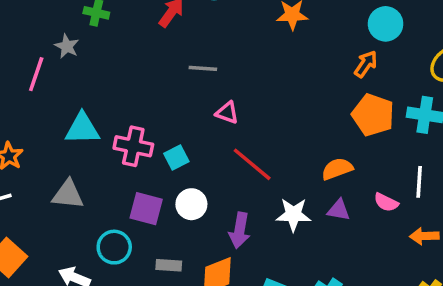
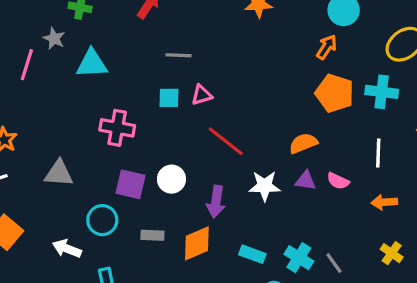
pink triangle: (227, 113) -> (202, 95), turned -35
cyan triangle: (82, 129) -> (92, 64), moved
cyan square: (176, 158) -> (169, 98), moved, turned 30
pink semicircle: (386, 202) -> (338, 181), moved

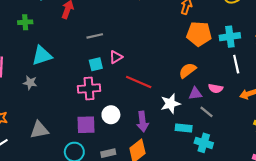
gray star: (54, 38) -> (30, 83), moved
cyan cross: (382, 92) -> (230, 37), moved
pink cross: (117, 128) -> (89, 89), moved
cyan rectangle: (252, 254) -> (184, 128), moved
gray line: (334, 263) -> (206, 112), moved

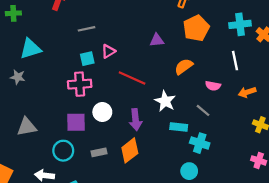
orange pentagon: (199, 34) -> (196, 28), turned -30
cyan cross: (230, 37) -> (240, 24), moved
purple triangle: (195, 94) -> (157, 40), moved
white star: (170, 104) -> (165, 101), turned -30

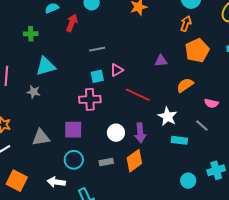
white circle: (102, 112) -> (116, 133), moved
purple square: (76, 122) -> (73, 130), moved
cyan cross: (200, 143) -> (216, 170), moved, turned -36

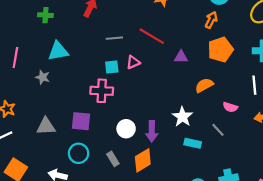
red line: (138, 95) -> (152, 36), moved
gray rectangle: (106, 162) -> (113, 159), turned 64

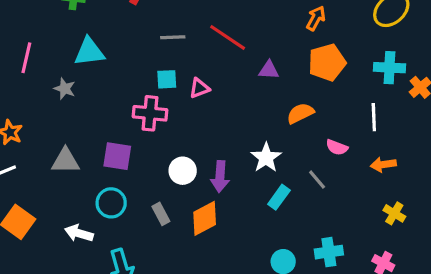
pink triangle: (133, 62) -> (199, 88), moved
cyan rectangle: (193, 143) -> (279, 197), turned -70

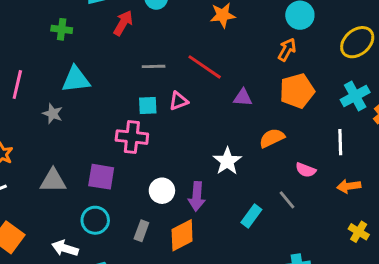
cyan cross: (389, 68) -> (355, 96), turned -32
pink triangle: (199, 88) -> (179, 101), moved
white star: (266, 158) -> (227, 161), moved
gray rectangle: (161, 214) -> (141, 231), turned 48

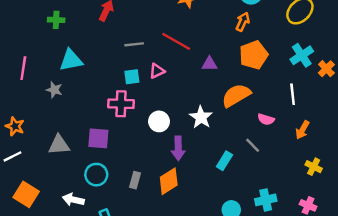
orange semicircle: (272, 138) -> (236, 95), size x1.4
orange arrow: (349, 186) -> (302, 130), turned -48
white circle: (162, 191) -> (159, 121), moved

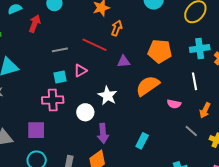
orange arrow: (243, 22) -> (117, 28), moved
orange pentagon: (254, 55) -> (160, 51), turned 30
cyan cross: (302, 55) -> (200, 49), turned 30
white star: (201, 117) -> (108, 96), moved
gray line: (253, 145) -> (191, 131), moved

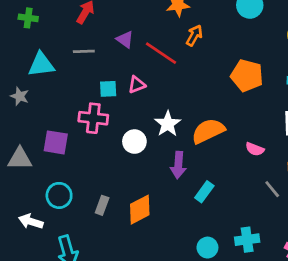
gray line: (60, 50) -> (84, 51), moved
purple triangle: (124, 61) -> (125, 39), moved, turned 32
orange semicircle: (148, 86) -> (208, 131), moved
purple square: (36, 130) -> (56, 142), moved
purple arrow: (103, 133) -> (178, 165), moved

